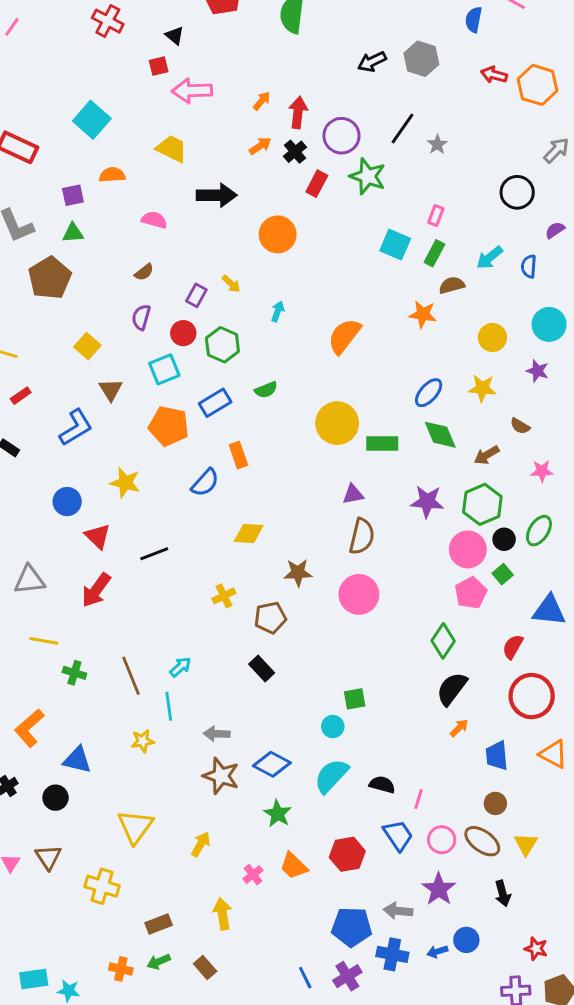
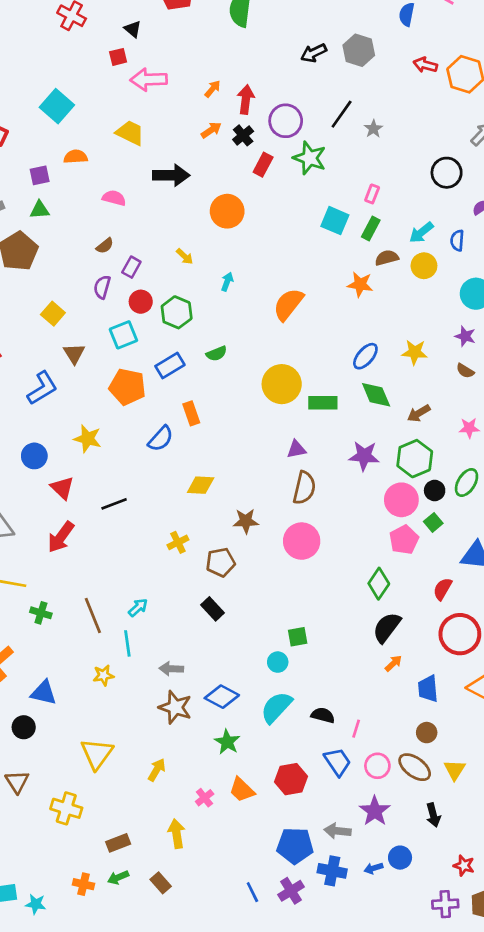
purple rectangle: (196, 295) -> (131, 267), moved
yellow circle: (492, 337) -> (424, 266), moved
brown semicircle: (520, 426) -> (465, 371), moved

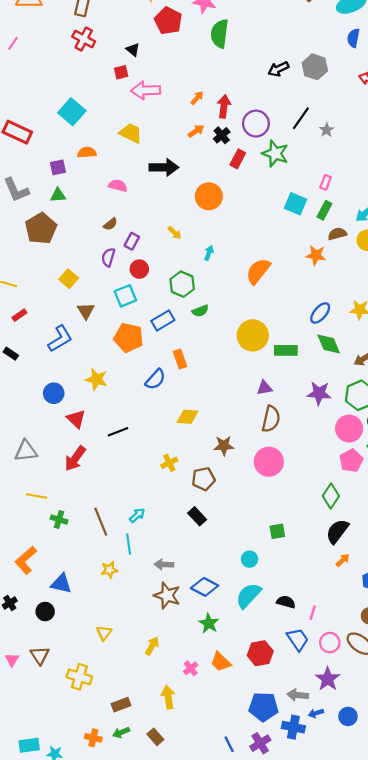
green hexagon: (177, 312) -> (182, 284), moved
green square: (298, 637) -> (277, 531), moved
yellow triangle: (97, 754) -> (104, 633), size x0.6
blue arrow: (373, 868) -> (316, 713), moved

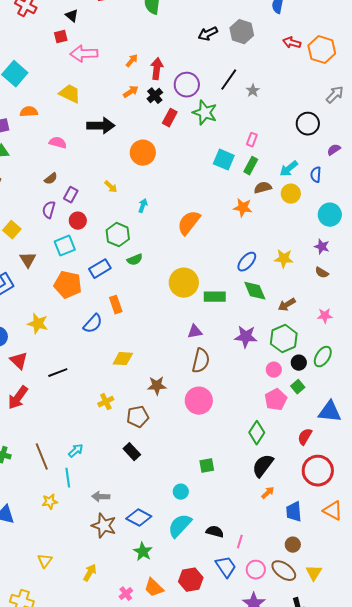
pink circle: (349, 429) -> (274, 370), size x0.6

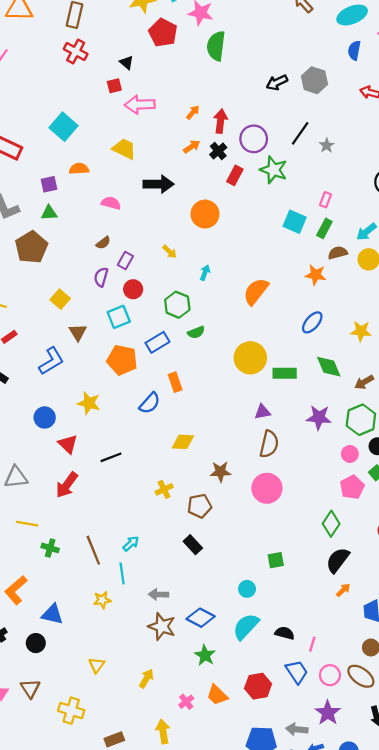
blue ellipse: (247, 262) -> (312, 322), moved

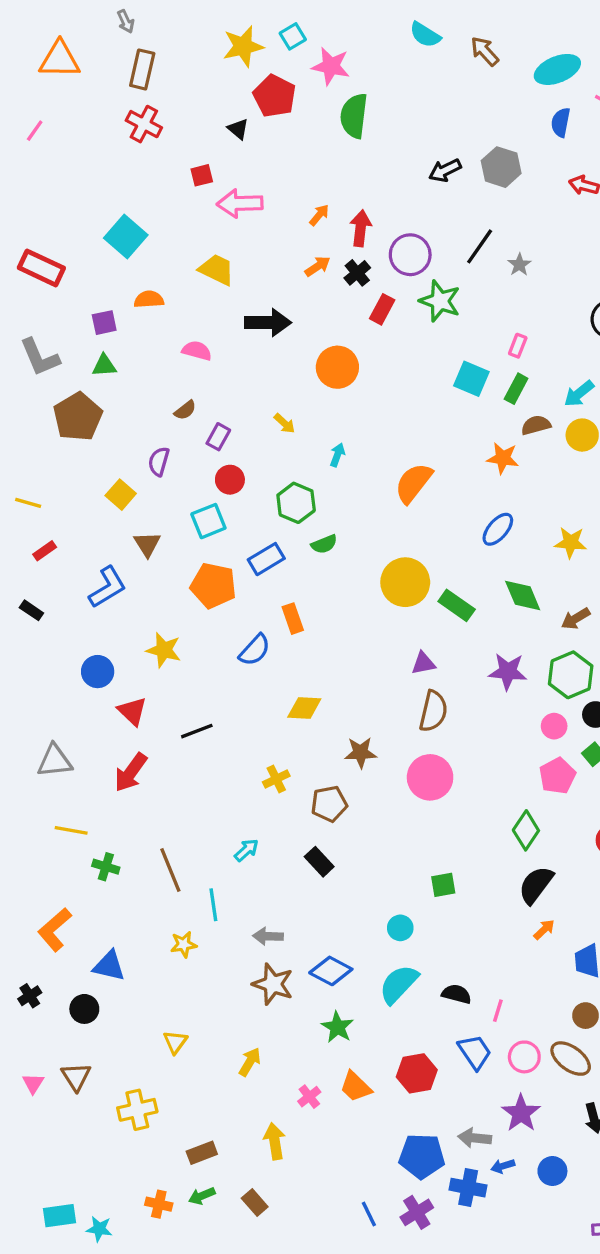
black triangle: (126, 63) -> (238, 129), moved
purple semicircle: (101, 277) -> (159, 461), moved
green rectangle: (285, 373) -> (457, 605), turned 35
cyan arrow: (131, 544) -> (246, 850), moved
yellow cross: (71, 711) -> (137, 1110), turned -30

